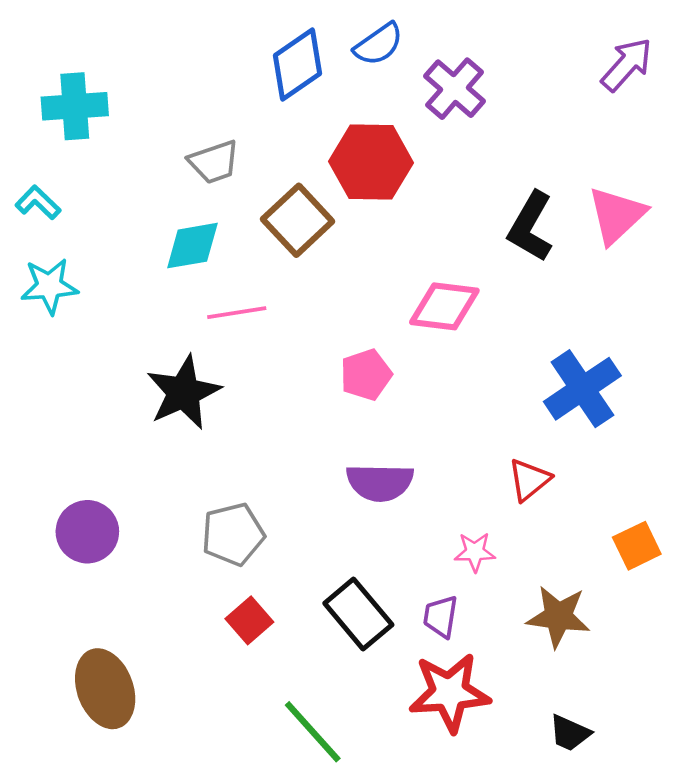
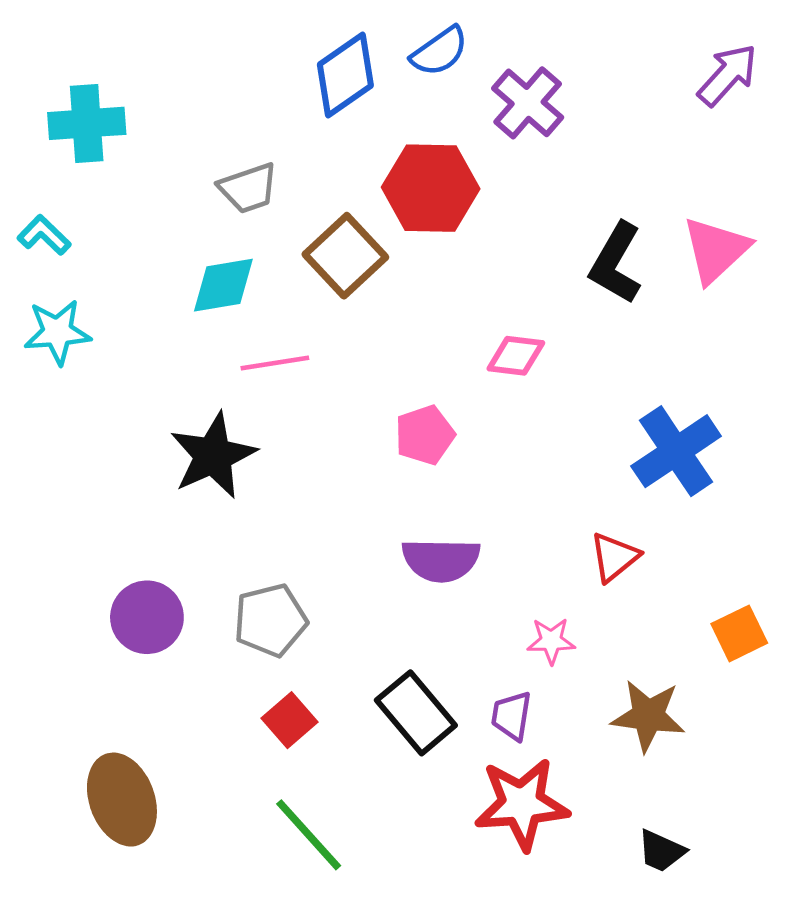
pink diamond: (444, 306) -> (516, 356), size x0.7
purple circle: (87, 532) -> (147, 617), moved
green line: (313, 732) -> (309, 835), moved

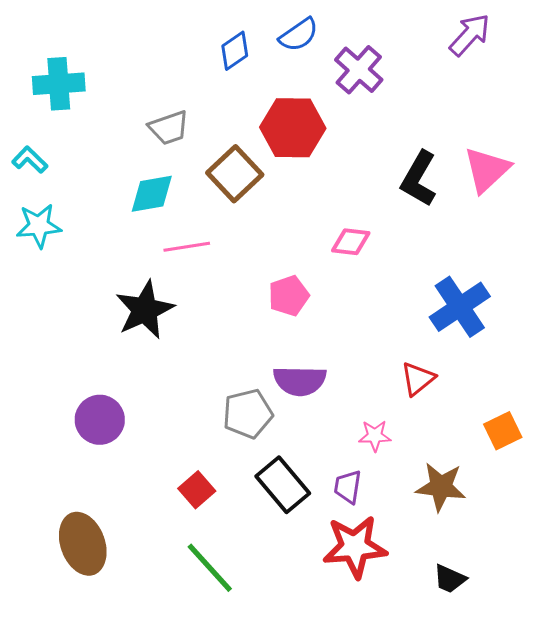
blue diamond: (345, 75) -> (235, 51), size x0.7
purple arrow: (727, 75) -> (470, 35), moved
gray pentagon: (270, 620) -> (248, 414), moved

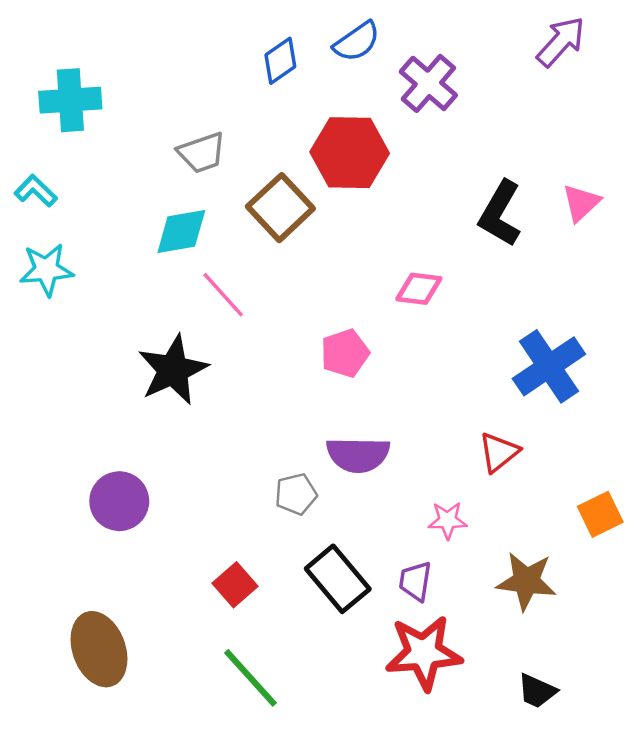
pink triangle: (487, 170) -> (581, 203), size x0.7
pink line: (187, 247) -> (223, 295), turned 57
gray pentagon: (248, 414) -> (296, 494), size x0.7

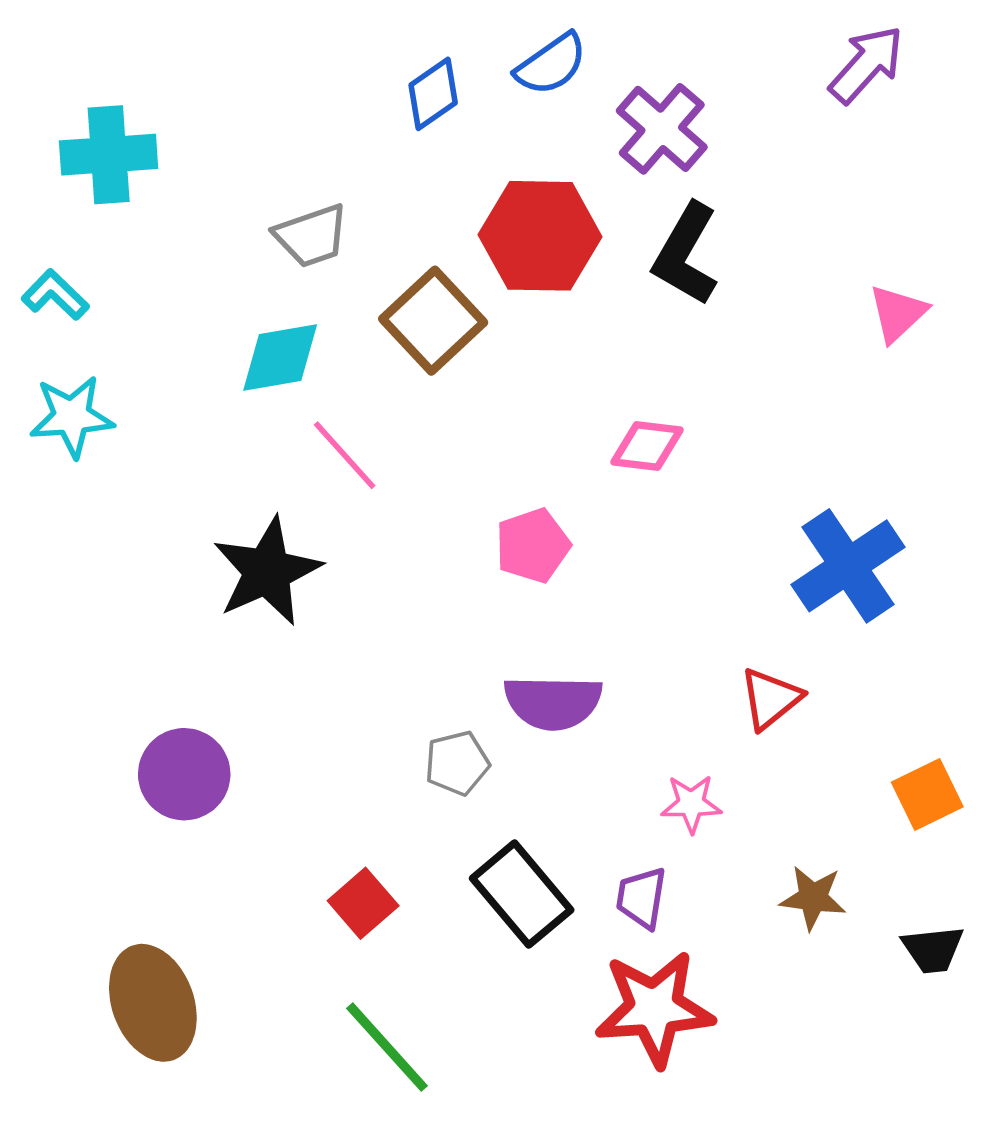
black L-shape: (500, 214) -> (686, 254), moved
brown star: (526, 581) -> (813, 898), size x0.7
black trapezoid: (537, 691) -> (933, 949), moved, turned -30

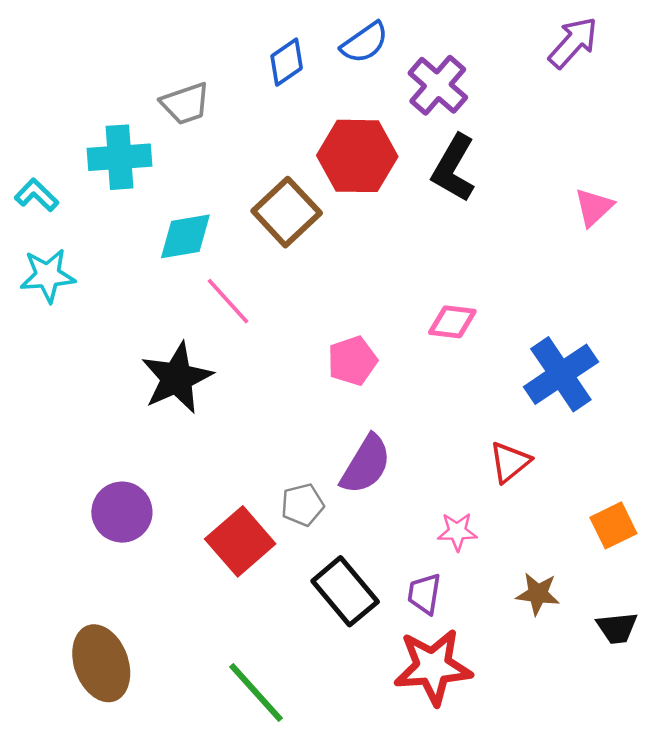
cyan cross: (109, 155) -> (120, 157), moved
gray trapezoid: (311, 236) -> (185, 104), moved
pink diamond: (647, 446) -> (452, 322), moved
purple semicircle: (553, 702) -> (366, 464), turned -60
red square: (363, 903) -> (240, 541), moved, size x1.5

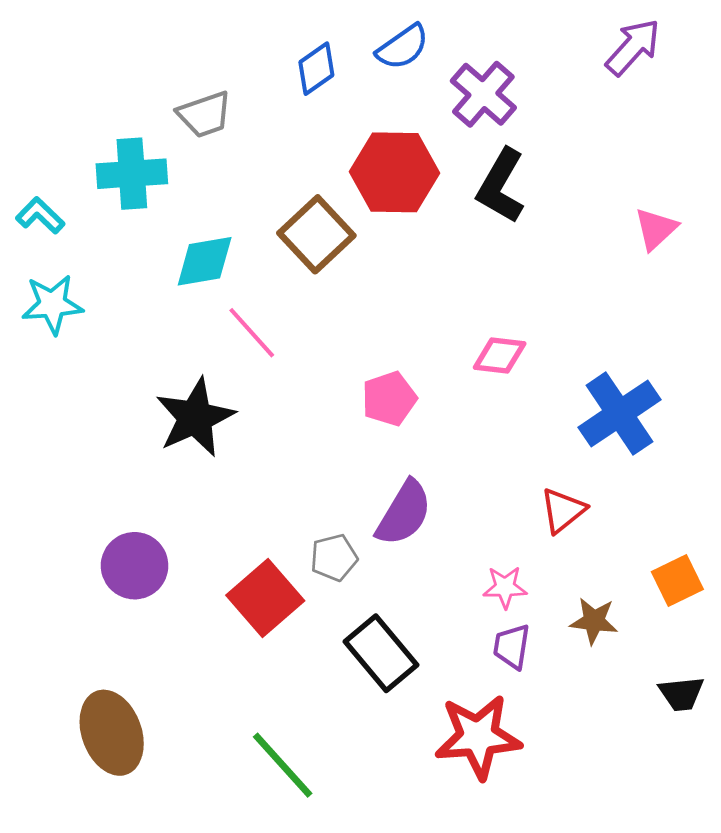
purple trapezoid: (424, 594) -> (512, 647), moved
brown star: (538, 594) -> (594, 621), moved

